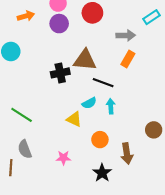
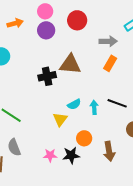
black line: (103, 83) -> (117, 103), moved
yellow triangle: (74, 119) -> (60, 119), turned 42
black star: (102, 173) -> (71, 155), moved, turned 30

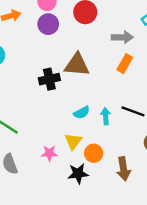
yellow triangle: (60, 119) -> (73, 141), moved
pink star: (50, 155) -> (49, 153), moved

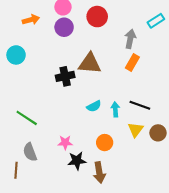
gray arrow: (122, 37) -> (130, 39), turned -78
yellow triangle: (73, 141) -> (136, 130), moved
brown arrow: (124, 169) -> (99, 172), moved
black star: (78, 174) -> (77, 161), moved

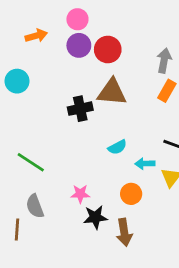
red circle: (97, 17) -> (108, 49), moved
cyan arrow: (115, 109) -> (145, 164), moved, turned -88

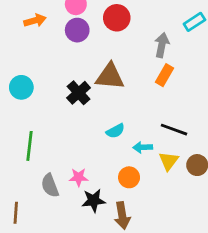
red circle: (108, 49) -> (117, 18), moved
cyan circle: (17, 81) -> (21, 87), moved
black cross: (80, 109) -> (79, 93), turned -30
green line: (31, 162) -> (29, 146), turned 64
gray semicircle: (35, 206) -> (50, 186), moved

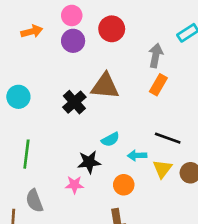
gray semicircle: (50, 186) -> (34, 201), moved
black star: (94, 201) -> (89, 162), moved

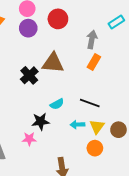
black line: (168, 138) -> (90, 103), moved
cyan arrow: (137, 155) -> (77, 125), moved
orange circle: (124, 185) -> (95, 148), moved

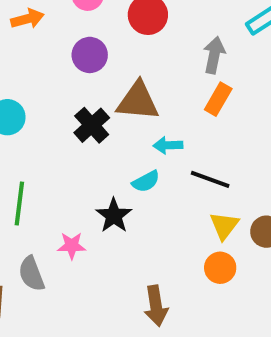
purple circle: (28, 28) -> (90, 55), moved
black star: (41, 121) -> (114, 216), turned -30
cyan arrow: (77, 125) -> (168, 145), moved
pink star: (29, 139) -> (72, 246), moved

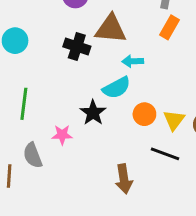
black cross: (92, 125) -> (77, 47), turned -30
black line: (210, 179) -> (165, 154), moved
cyan semicircle: (146, 181) -> (117, 88), size x1.4
orange circle: (220, 268) -> (144, 114), moved

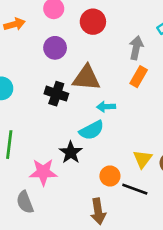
orange circle: (144, 114) -> (110, 176), moved
pink star: (62, 135) -> (43, 172), size x1.5
gray semicircle: (33, 155) -> (25, 202), moved

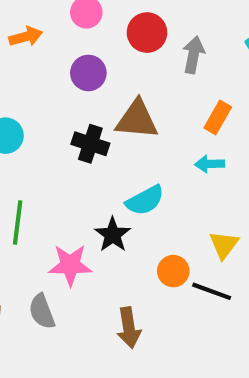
gray arrow: (136, 48) -> (193, 55), moved
cyan arrow: (106, 107) -> (210, 164), moved
brown arrow: (98, 211) -> (129, 328), moved

